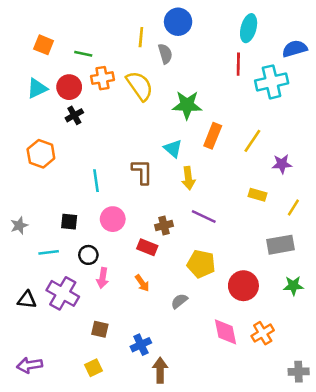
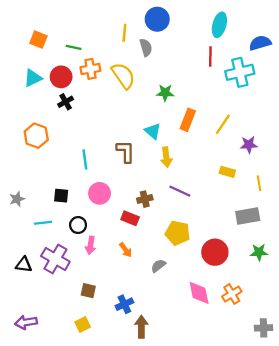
green star: (187, 105) -> (165, 93), size x0.7
yellow line: (293, 208) -> (259, 183), turned -42

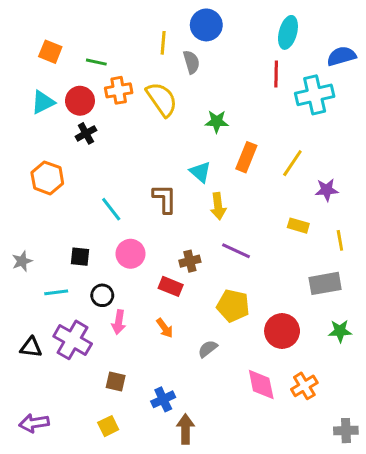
cyan line: (85, 159) -> (111, 209), turned -30

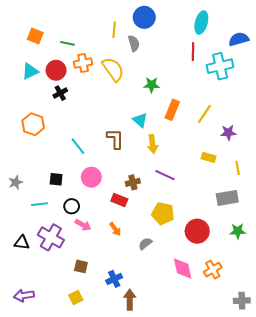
pink arrow: (119, 322) -> (83, 225), turned -70

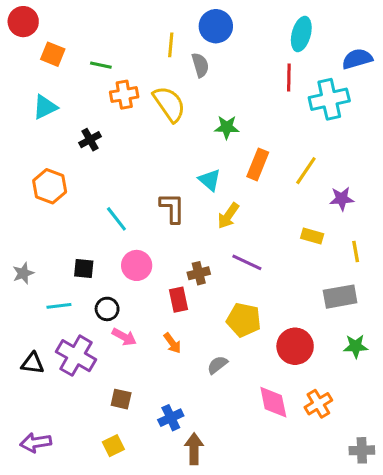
red circle: (56, 70) -> (23, 22), moved
yellow arrow: (153, 144) -> (228, 216), turned 42
red rectangle: (119, 200) -> (179, 300), turned 56

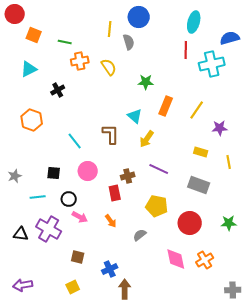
yellow semicircle: (169, 104) -> (109, 67), size x0.7
gray rectangle: (340, 297) -> (199, 185), moved, turned 30

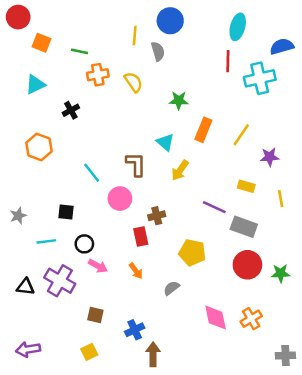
purple line: (159, 169) -> (214, 207), moved
pink circle: (88, 171) -> (120, 199), moved
red circle: (190, 223) -> (247, 265), moved

